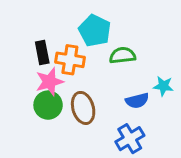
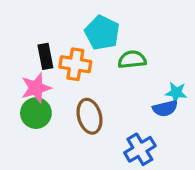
pink star: (49, 82) -> (36, 88), moved
blue semicircle: (137, 101) -> (165, 108), moved
green circle: (48, 105) -> (36, 113), moved

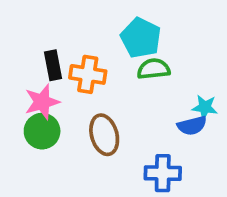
cyan pentagon: (102, 33) -> (141, 38), moved
blue cross: (140, 149) -> (163, 173), turned 32

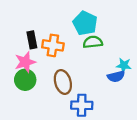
blue cross: (163, 173) -> (82, 105), moved

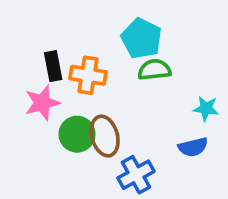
blue semicircle: (116, 76) -> (193, 147), moved
green circle: (25, 80) -> (77, 134), moved
blue cross: (82, 105) -> (136, 175), turned -30

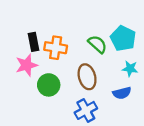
cyan pentagon: (141, 38) -> (123, 38), moved
green semicircle: (154, 70) -> (97, 44), turned 48
brown ellipse: (105, 136) -> (87, 77), moved

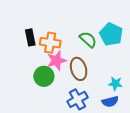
pink star: (27, 65) -> (57, 61), moved
cyan star: (130, 69) -> (115, 84), moved
blue semicircle: (122, 93) -> (110, 101), moved

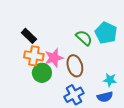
black rectangle: (30, 37) -> (29, 36), turned -35
orange cross: (50, 43) -> (34, 56), moved

